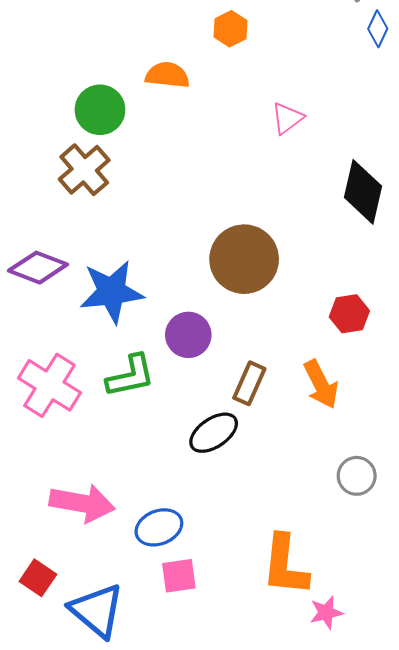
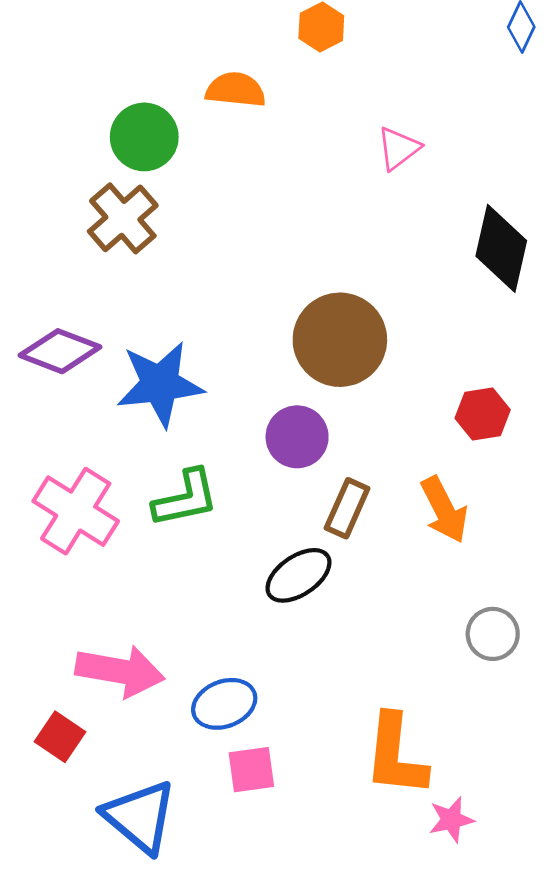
purple circle: (188, 335) -> (297, 437), moved
red square: (38, 578) -> (60, 737), moved

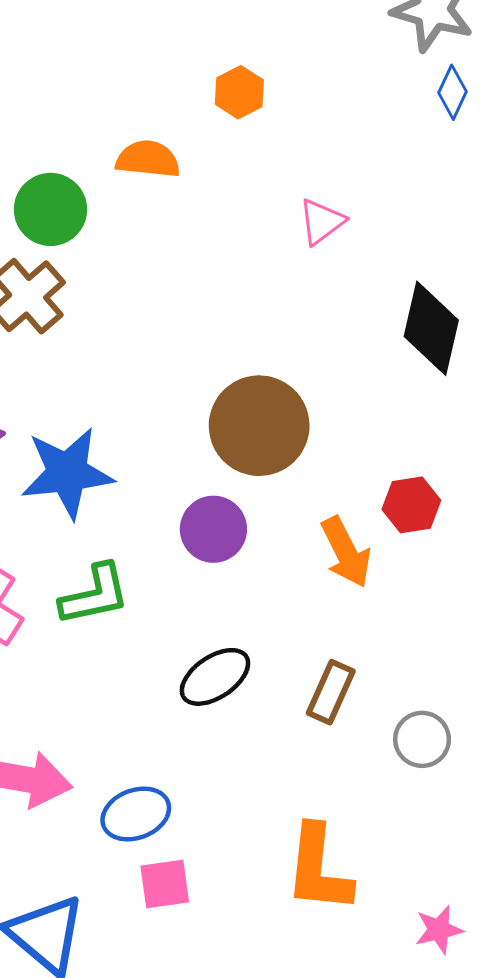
brown rectangle: (347, 508) -> (331, 692), moved
orange arrow: (444, 510) -> (346, 552), moved
pink star: (451, 820) -> (439, 930), moved

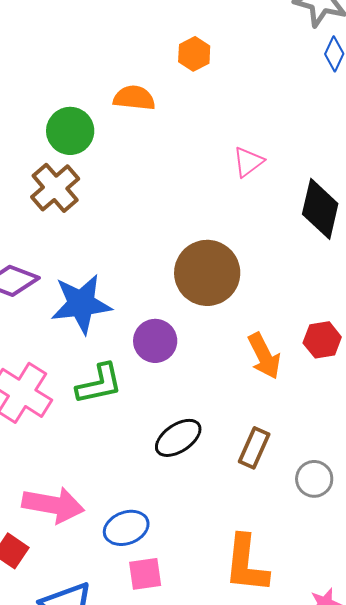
pink triangle: (322, 222) -> (248, 162), moved
red hexagon: (411, 505) -> (322, 340), moved
purple circle: (213, 529) -> (155, 341), moved

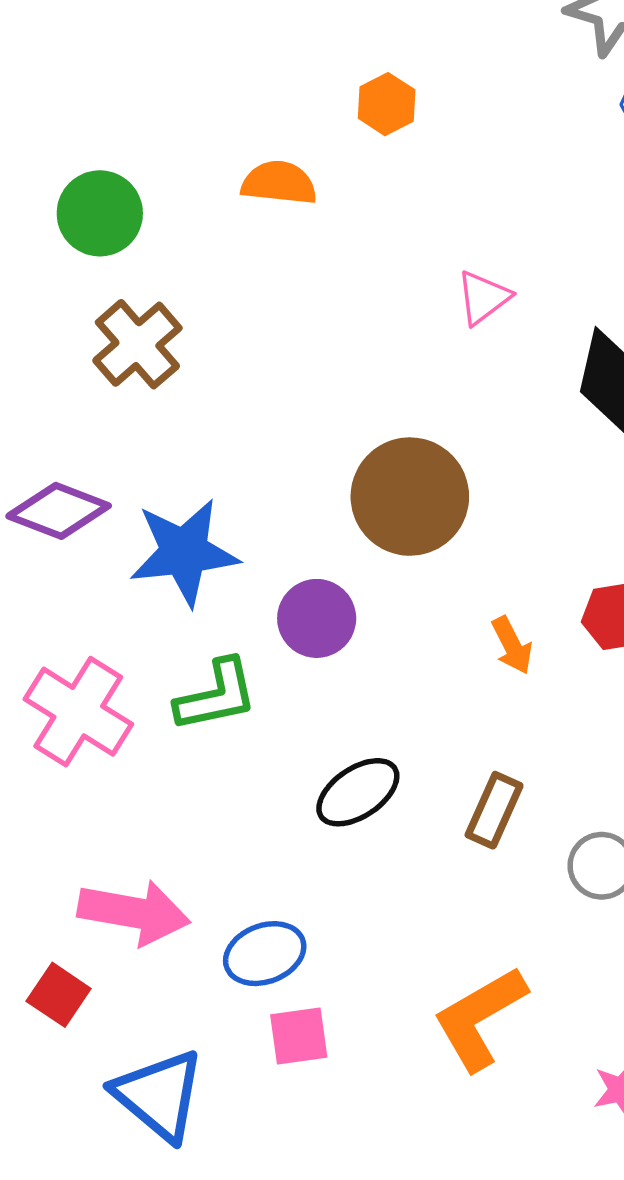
green circle: (70, 131) -> (100, 213), moved
orange arrow: (264, 356) -> (512, 645), size x0.7
orange L-shape: (246, 564) -> (480, 1018), turned 54

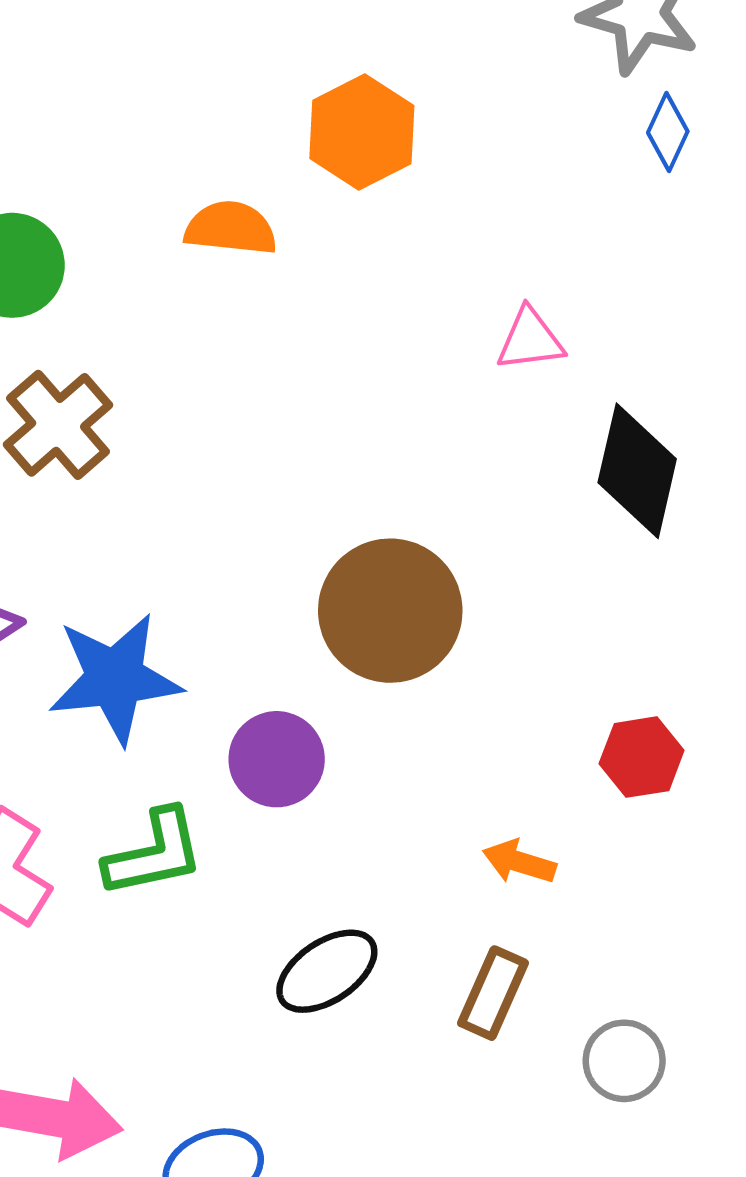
orange hexagon: (387, 104) -> (362, 132), size x1.5
pink triangle: (483, 298) -> (530, 340), moved, turned 30
orange arrow: (512, 645) -> (519, 862), moved, turned 134

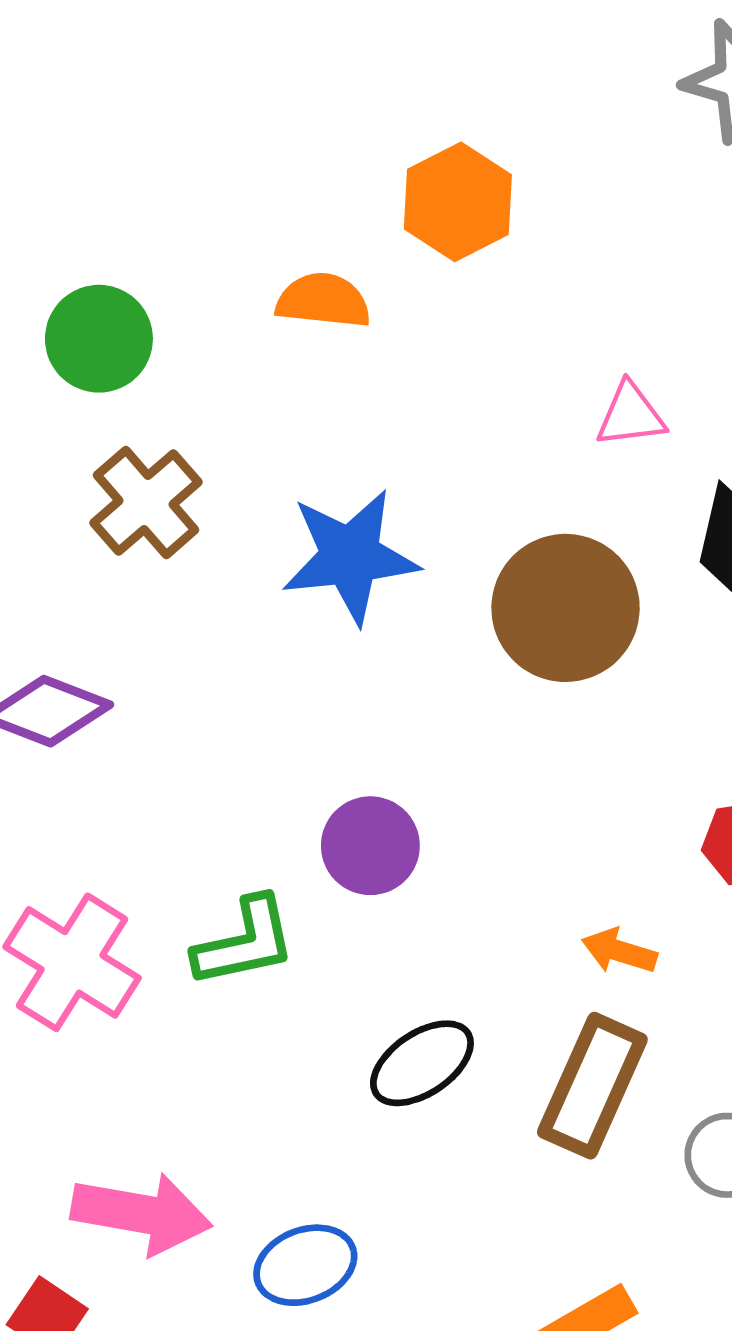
brown circle: (390, 611) -> (566, 608), moved
blue star: (115, 678) -> (350, 556), moved
brown rectangle: (493, 993) -> (592, 1086), size x1.5

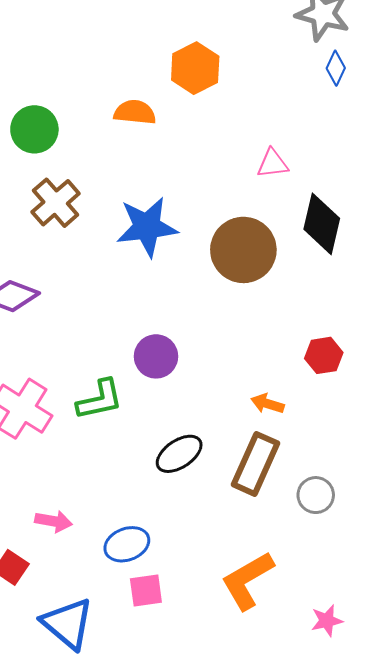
pink arrow: (142, 1214) -> (54, 521), size x0.6

